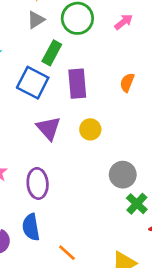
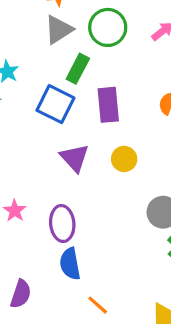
gray triangle: (36, 20) -> (59, 30), size x1.4
blue semicircle: (31, 227) -> (70, 264), moved

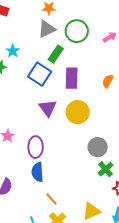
yellow circle: (124, 159) -> (78, 112), size x1.5

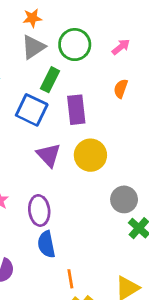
orange semicircle: (108, 81) -> (121, 89), moved
orange line: (51, 199) -> (70, 279), turned 40

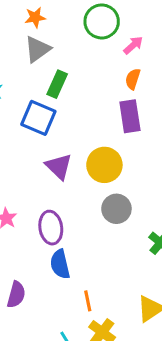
green circle: (75, 45) -> (102, 21), moved
orange semicircle: (121, 89) -> (133, 79), moved
purple rectangle: (76, 110) -> (130, 116), moved
gray circle: (124, 199) -> (116, 209), moved

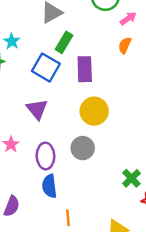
purple rectangle: (130, 116) -> (85, 69), moved
purple triangle: (59, 166) -> (37, 109), moved
gray circle: (116, 209) -> (83, 148), moved

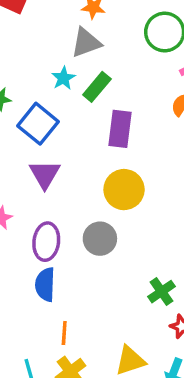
cyan star: (12, 41) -> (63, 78), moved
blue square: (46, 67) -> (38, 124), moved

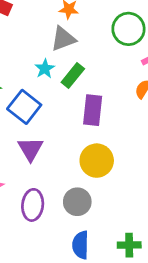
blue semicircle: (45, 285) -> (81, 245), moved
green cross: (161, 292) -> (129, 245), turned 35

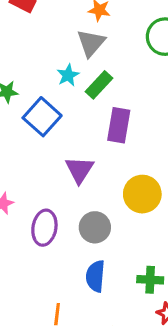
gray triangle: (63, 39) -> (91, 43), turned -32
purple triangle: (30, 149) -> (79, 170), moved
yellow circle: (97, 161) -> (142, 194), moved

